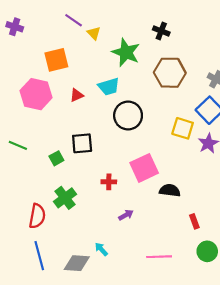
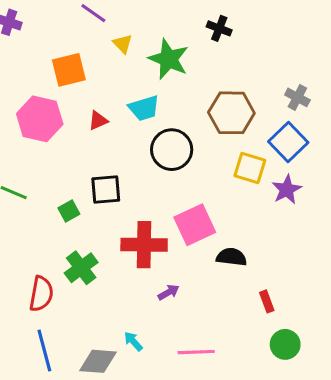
yellow triangle: (94, 33) -> (123, 44), moved
brown hexagon: (170, 73) -> (231, 113), moved
red cross: (109, 182) -> (144, 245), size x2.0
pink line: (159, 257) -> (196, 352), moved

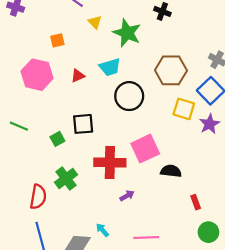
orange square: (69, 70) -> (57, 40), size x0.6

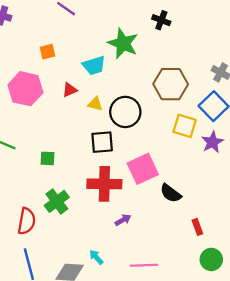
yellow triangle: (95, 22) -> (95, 104), moved, turned -32
cyan trapezoid: (110, 67) -> (94, 65), moved
black square: (83, 124) -> (102, 142), moved
green square: (57, 139) -> (47, 158), turned 32
black semicircle: (171, 171) -> (171, 193), turned -150

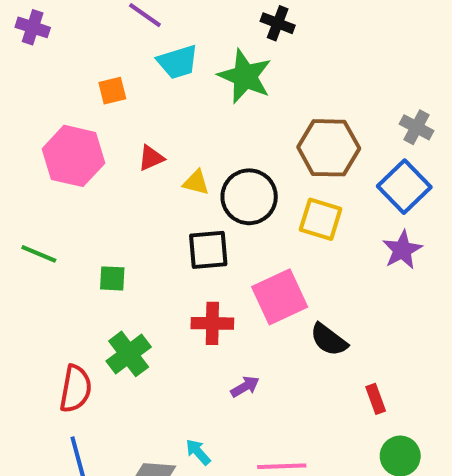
black cross: (161, 20) -> (278, 23), moved
cyan trapezoid: (94, 65) -> (178, 62), moved
yellow square: (185, 126) -> (321, 219), moved
red cross: (104, 184) -> (212, 323), size x0.7

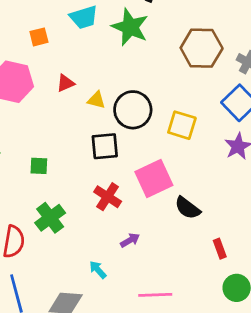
brown hexagon: (329, 148) -> (202, 48), moved
red cross: (212, 323) -> (108, 197), turned 32
cyan arrow: (198, 452) -> (98, 270), moved

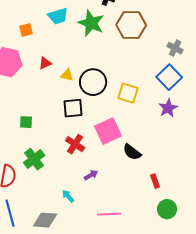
brown hexagon: (202, 48) -> (131, 25), moved

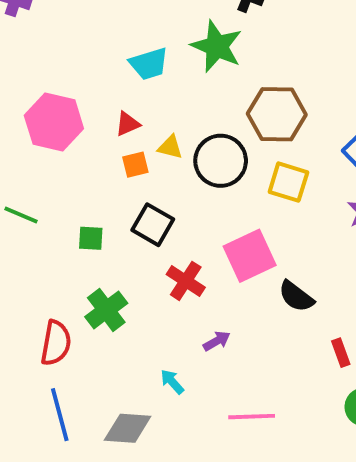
cyan trapezoid: (58, 16) -> (149, 64), moved
brown hexagon: (131, 25) -> (277, 114), moved
orange square: (26, 30) -> (135, 165), moved
black square: (73, 108) -> (153, 225), moved, turned 35

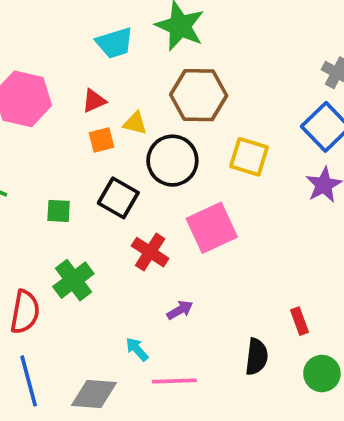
brown hexagon: (277, 114) -> (199, 95), moved
black circle: (221, 161) -> (172, 161), moved
black semicircle: (296, 296) -> (257, 357), moved, turned -120
pink line: (252, 417) -> (174, 381), moved

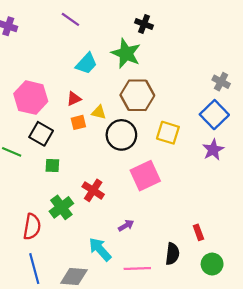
cyan trapezoid: (115, 43) -> (86, 64), turned -30
black square: (118, 198) -> (41, 134), moved
red cross: (150, 252) -> (93, 190), moved
cyan arrow: (137, 349) -> (100, 249), size x1.6
pink line: (174, 381) -> (137, 269), moved

